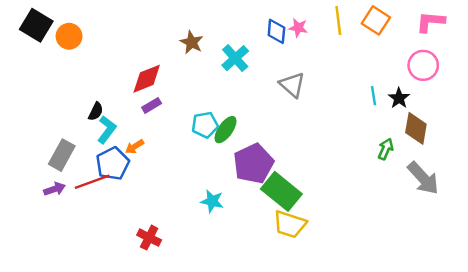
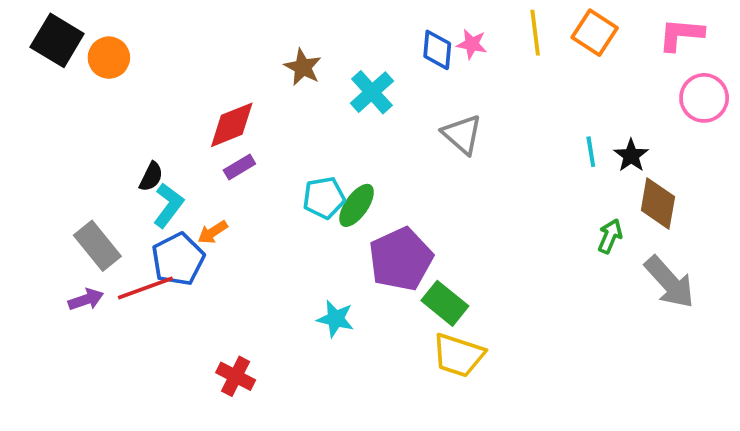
pink circle: (423, 65) -> (704, 98), moved
gray rectangle: (62, 155) -> (97, 246), turned -68
green rectangle: (281, 191) -> (445, 303), size x0.7

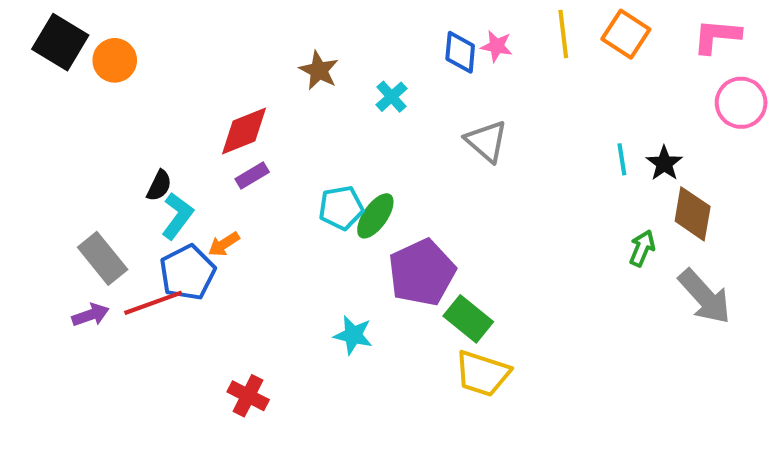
cyan cross: (372, 92) -> (392, 97), size x0.7

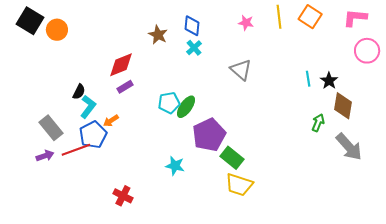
blue diamond: (460, 52) -> (192, 26), moved

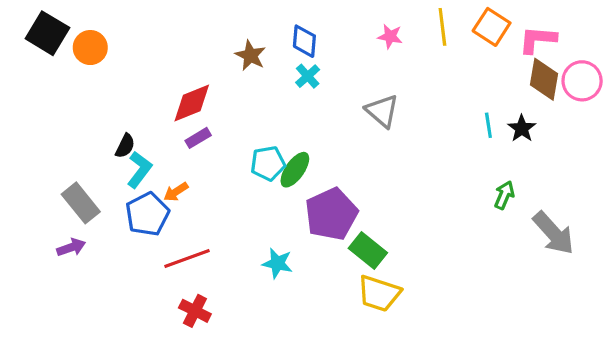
pink L-shape: (355, 18) -> (538, 40), moved
brown diamond: (343, 106) -> (544, 79), moved
red line: (76, 150) -> (187, 259), moved

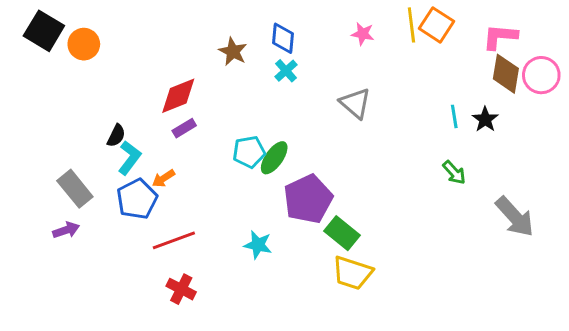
orange square: (492, 27) -> (437, 25), moved
green arrow: (504, 195) -> (454, 173), moved, turned 115

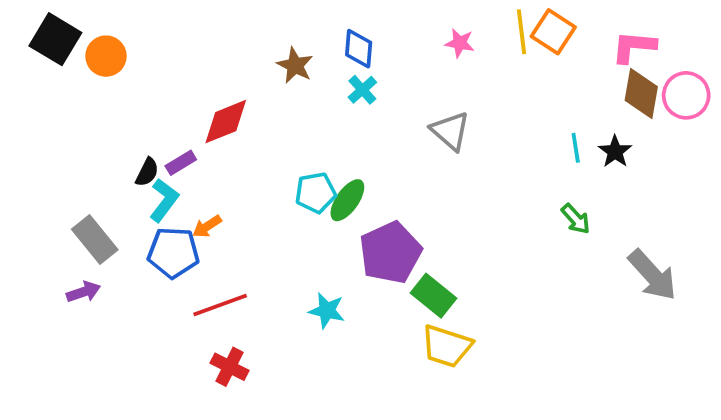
purple rectangle: (184, 128) -> (181, 163), moved
blue pentagon: (137, 199) -> (173, 253), turned 30

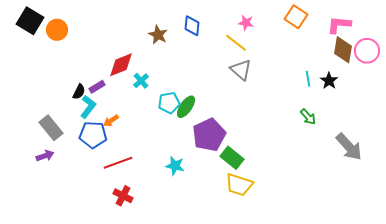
yellow line: (521, 32) -> (236, 43), moved, turned -45
cyan cross: (362, 90) -> (141, 81), moved

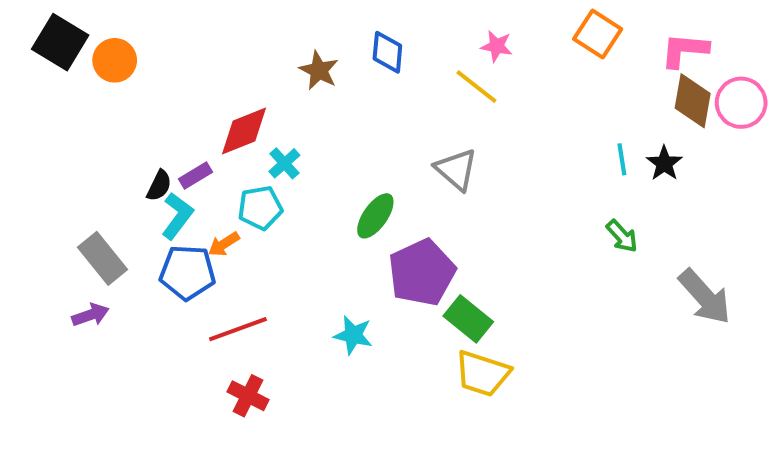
gray triangle: (241, 70) -> (456, 169), moved
cyan pentagon: (169, 103) -> (260, 208), moved

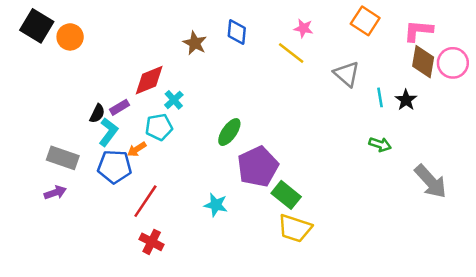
gray triangle: (456, 169) -> (347, 74), moved
green arrow: (622, 236) -> (380, 144), turned -30
gray rectangle: (103, 258) -> (63, 158), turned -32
red line: (238, 329) -> (145, 201), turned -36

